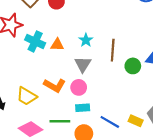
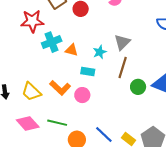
cyan cross: (35, 41) -> (52, 42), turned 30
gray triangle: (83, 64) -> (122, 42), moved
cyan rectangle: (83, 108) -> (88, 72), moved

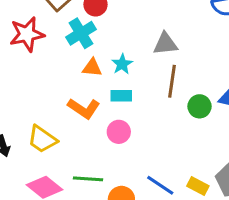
cyan cross: (52, 42) -> (81, 33), moved
gray triangle: (122, 42) -> (165, 44), turned 48
cyan star: (100, 52) -> (122, 64), moved
orange L-shape: (60, 88) -> (84, 108), moved

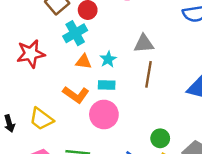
red star: (27, 34) -> (31, 54), moved
green circle: (199, 106) -> (160, 138), moved
pink circle: (119, 132) -> (104, 114), size x1.5

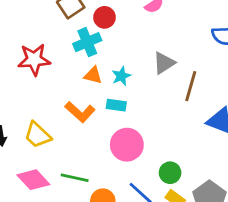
gray triangle: (144, 44) -> (164, 63), turned -35
brown line: (148, 74) -> (191, 86), moved
pink circle: (104, 114) -> (127, 145), moved

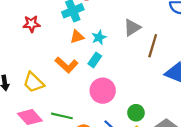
red star: (34, 60) -> (31, 24), size x0.7
orange triangle: (93, 75) -> (77, 37), turned -32
cyan rectangle: (116, 105) -> (95, 60), turned -64

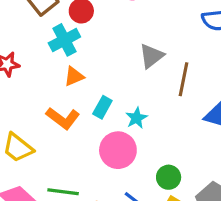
cyan star: (99, 37) -> (136, 118), moved

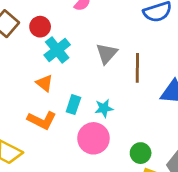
cyan cross: (64, 40) -> (57, 50), moved
orange triangle: (74, 76) -> (44, 83), turned -48
cyan star: (136, 118) -> (104, 108), turned 30

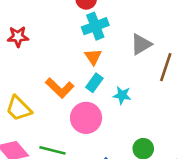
orange triangle: (44, 83) -> (93, 57), moved
pink circle: (93, 138) -> (86, 118), moved

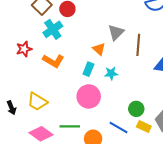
cyan cross: (95, 26) -> (53, 29), moved
orange triangle: (93, 57) -> (99, 49), moved
orange L-shape: (60, 88) -> (53, 61), moved

